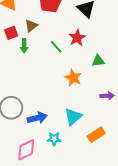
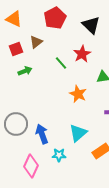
green arrow: (24, 46) -> (25, 71), moved, turned -112
blue arrow: (37, 118) -> (42, 134), turned -96
pink diamond: (26, 150) -> (31, 166), turned -40

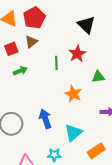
red pentagon: (55, 18) -> (34, 18), moved
green line: (61, 63) -> (56, 63), turned 40
blue arrow: (42, 134) -> (45, 119), moved

